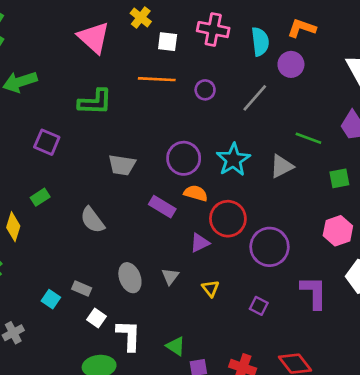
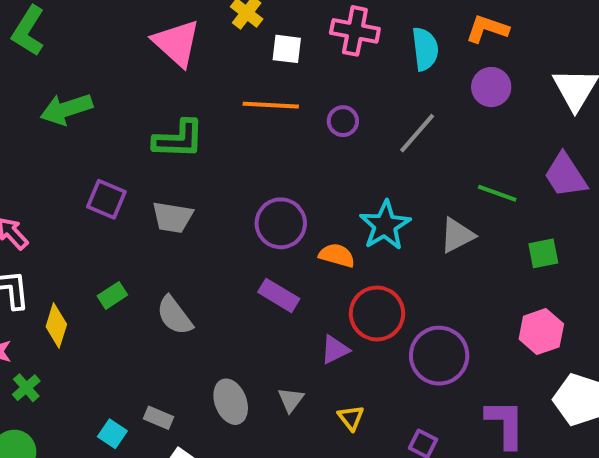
purple circle: (291, 64) -> (491, 87), moved
purple circle: (184, 158) -> (281, 223), moved
gray trapezoid: (122, 165) -> (173, 217), moved
orange semicircle: (196, 193) -> (337, 255), moved
green rectangle: (40, 197) -> (112, 295), moved

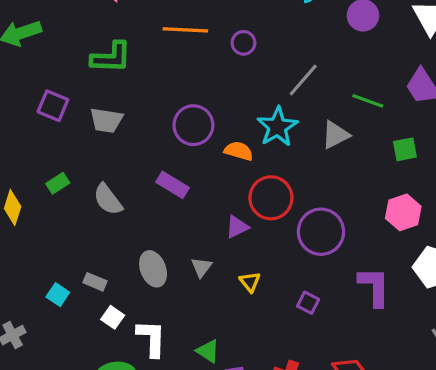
gray line: (417, 133) -> (303, 80), moved
purple rectangle: (279, 295) -> (172, 185), moved

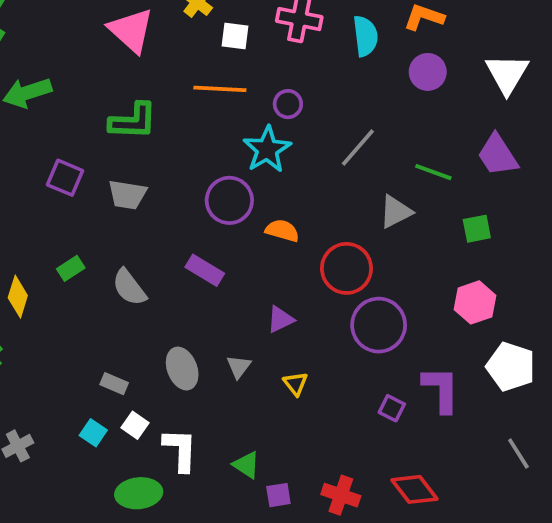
cyan star: (277, 127) -> (267, 149), moved
red circle: (271, 198) -> (346, 268), moved
cyan square: (58, 295) -> (93, 433), moved
purple square: (308, 303) -> (392, 408), moved

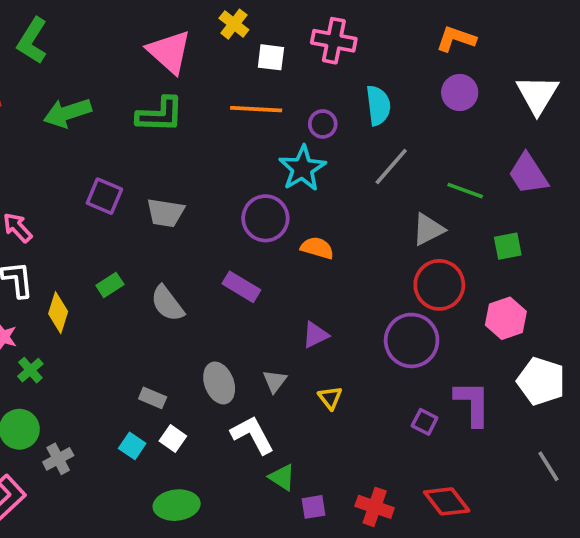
cyan semicircle: (365, 36) -> (378, 105), moved
green L-shape: (133, 121) -> (160, 115), moved
red circle: (346, 268) -> (439, 285), moved
white L-shape: (180, 450) -> (252, 435), moved, turned -30

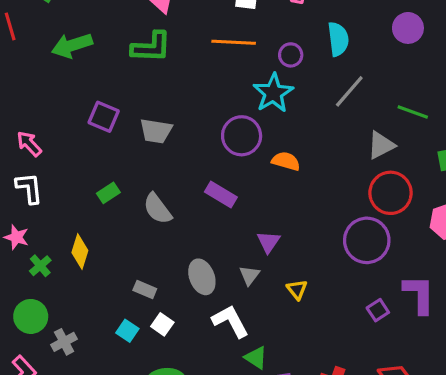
yellow diamond: (58, 313) -> (80, 251), moved
purple triangle: (315, 335) -> (268, 242), moved, turned -30
purple square: (425, 422) -> (378, 310), turned 30

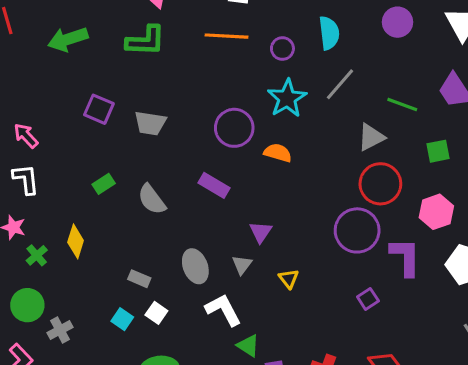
cyan star: (273, 93) -> (287, 98), moved
purple L-shape: (419, 294) -> (405, 257), moved

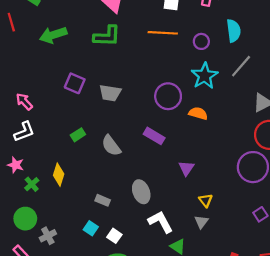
white L-shape: (26, 179) -> (24, 132), turned 75
gray triangle: (242, 265) -> (201, 222), moved
white square: (156, 313) -> (114, 236), moved

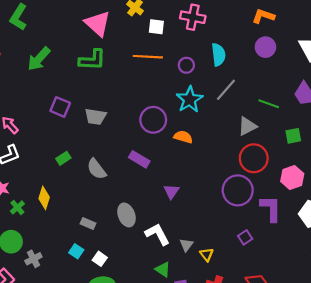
green arrow: (53, 35) -> (39, 59), turned -30
yellow triangle: (206, 200) -> (207, 255), moved
white L-shape: (161, 222) -> (157, 234), moved

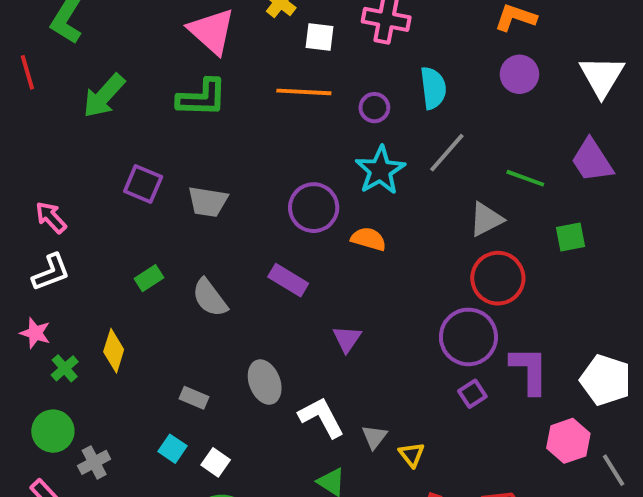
pink hexagon: (292, 178) -> (568, 441), moved
purple square: (245, 237) -> (472, 394), moved

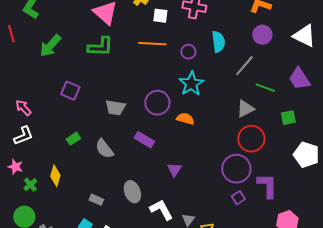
white triangle: (602, 76) -> (304, 36), turned -35
gray line: (447, 153) -> (244, 66), moved
gray trapezoid: (208, 202) -> (115, 108), moved
white pentagon: (606, 380) -> (306, 155), moved

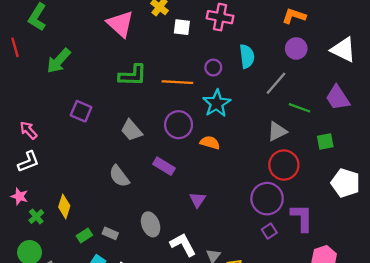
orange line: (152, 44) -> (177, 82), moved
green L-shape: (100, 47) -> (133, 75), moved
gray trapezoid: (115, 108) -> (131, 130), turned 40
green rectangle: (73, 139) -> (84, 236), moved

